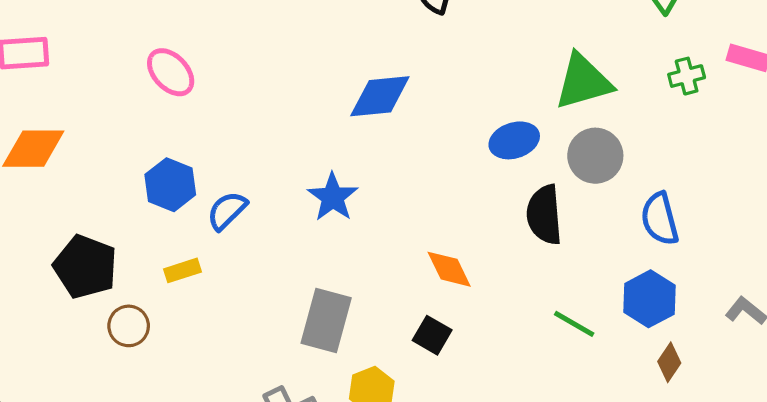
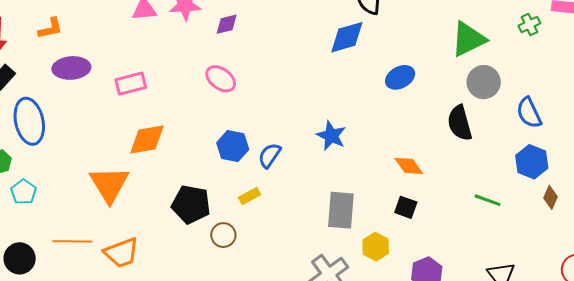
blue diamond: (380, 96) -> (347, 37), moved
blue ellipse: (514, 140) -> (400, 77), moved
green line: (574, 324) -> (487, 200), moved

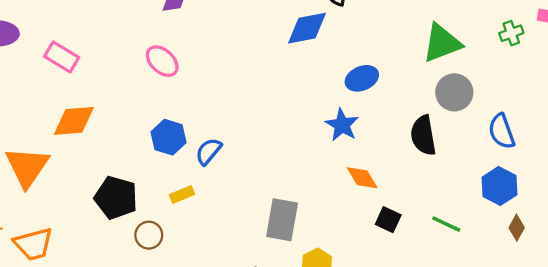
pink rectangle: (131, 84) -> (62, 57), turned 40
blue star: (331, 136) -> (342, 125), moved
black square: (406, 207) -> (388, 220), moved

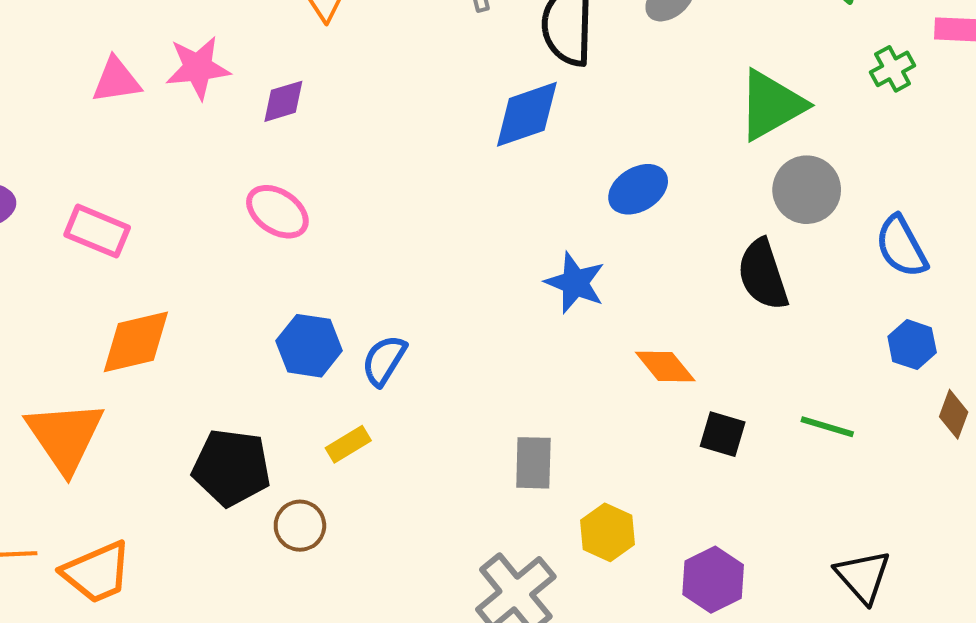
blue star: (342, 125) -> (575, 283), moved
blue hexagon: (499, 186) -> (912, 345), size x0.7
gray rectangle: (282, 220) -> (533, 463), size x0.7

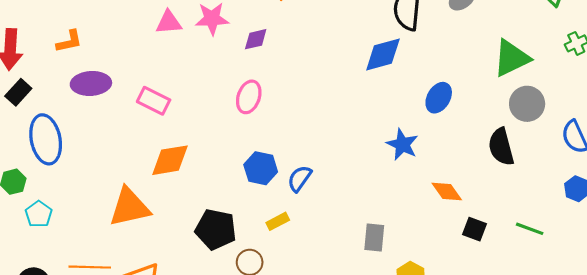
blue ellipse: (638, 189) -> (439, 98), turned -32
pink ellipse: (277, 212) -> (249, 97), turned 72
orange triangle: (65, 436) -> (129, 207), turned 48

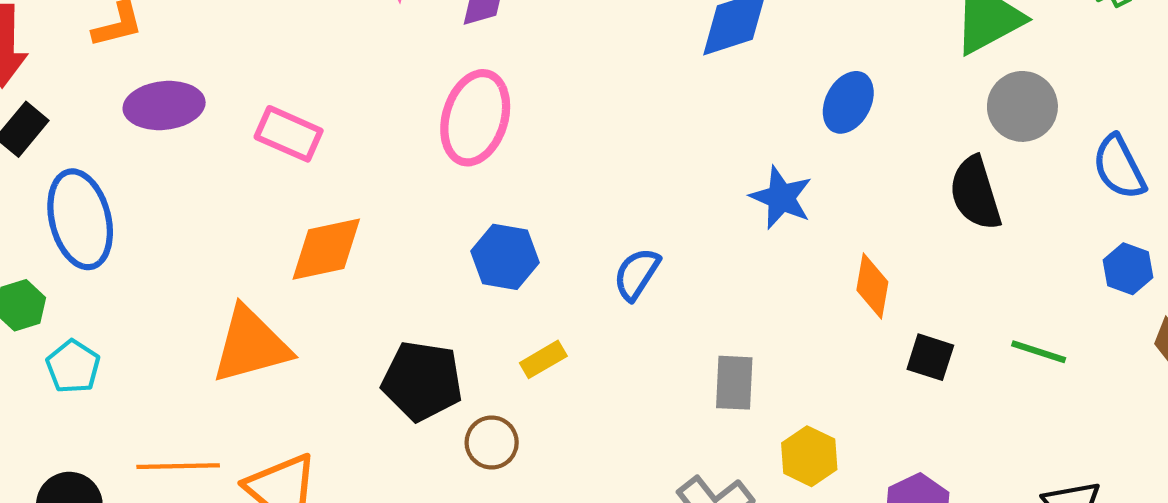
pink ellipse: (249, 97) -> (475, 118), size x1.4
blue semicircle: (299, 179) -> (637, 274), moved
orange diamond: (447, 192) -> (872, 286), turned 48

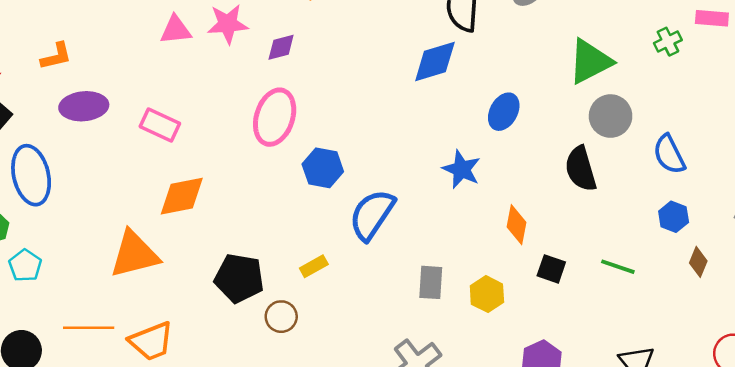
blue hexagon: (505, 257) -> (323, 168), moved
blue semicircle: (637, 274) -> (372, 215), size x1.6
yellow hexagon: (809, 456) -> (487, 294), moved

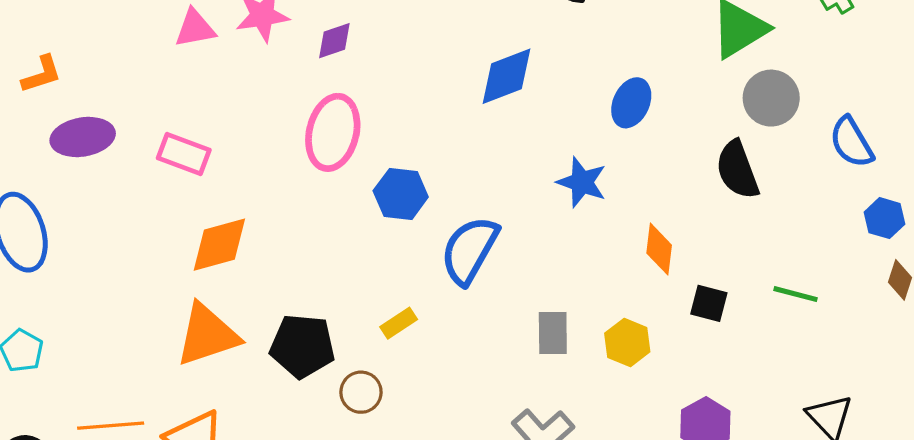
blue diamond: (435, 61) -> (506, 76), moved
blue hexagon: (674, 217) -> (884, 218), moved
orange triangle: (134, 254) -> (207, 335), moved

